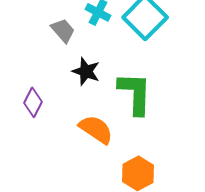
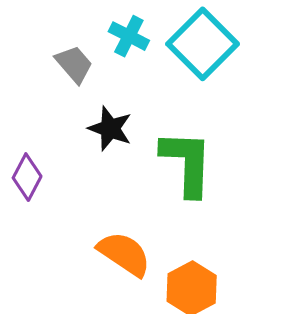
orange semicircle: (96, 129) -> (124, 254), moved

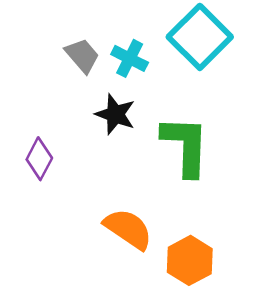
cyan cross: (129, 36) -> (130, 58), moved

